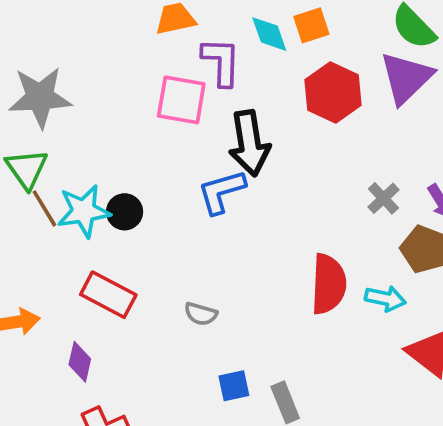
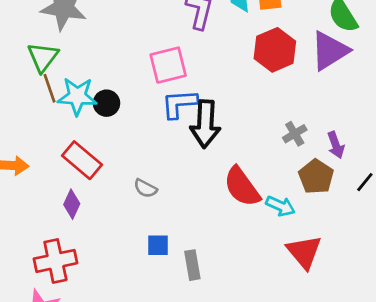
pink square: (181, 100) -> (168, 65), moved, turned -36
black arrow: (249, 143) -> (205, 124), moved
red semicircle: (329, 284) -> (242, 187), turned 129
purple diamond: (80, 362) -> (72, 204), moved

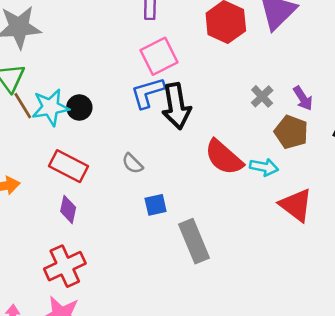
pink square: (168, 65) -> (159, 56), moved
gray semicircle: (145, 188) -> (132, 163), moved, turned 30
blue square: (158, 245) -> (156, 205), moved
gray rectangle: (192, 265) -> (194, 241), size x1.5

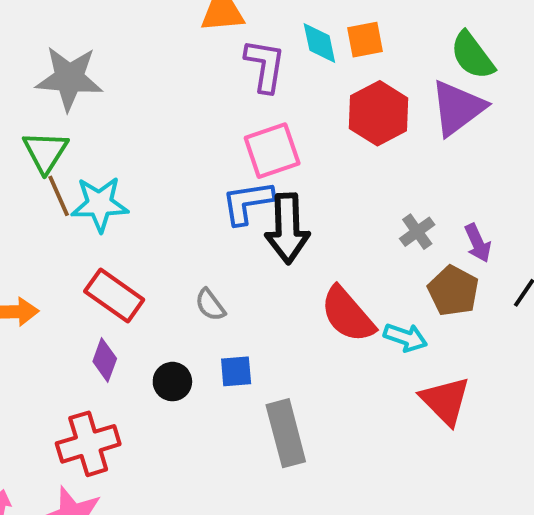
black circle: (79, 107) -> (172, 382), moved

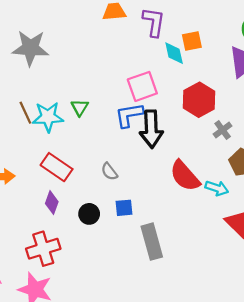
orange square: (365, 40) -> (192, 41), moved
cyan diamond: (319, 43) -> (174, 53), moved
purple L-shape: (265, 66) -> (154, 22), moved
red hexagon: (379, 113) -> (199, 100), moved
green triangle: (45, 152) -> (80, 107), moved, size x0.7

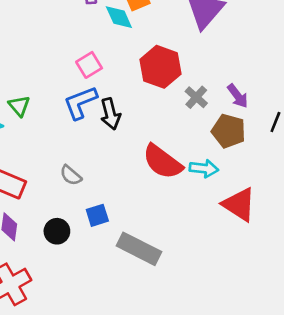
pink square: (142, 86) -> (89, 65), size x0.7
black arrow: (151, 129) -> (110, 114), size x0.7
gray rectangle: (152, 242) -> (139, 249), turned -36

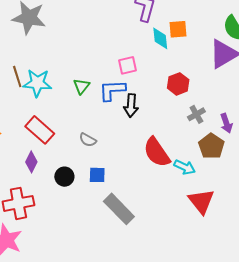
red hexagon: (160, 67) -> (178, 84), size x0.7
green triangle: (19, 106) -> (81, 86), moved
gray semicircle: (71, 175) -> (88, 140), turned -30

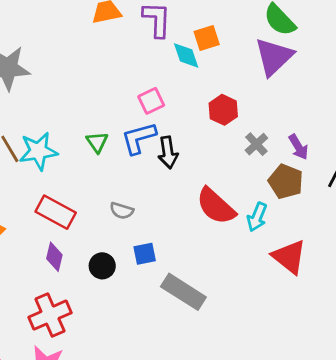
cyan arrow: (185, 167) -> (257, 217), turned 100

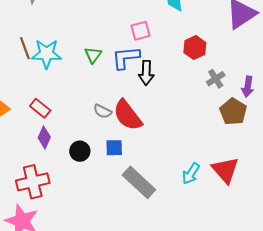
purple arrow: (298, 147) -> (248, 87), turned 30
red semicircle: (216, 206) -> (128, 115), moved
red rectangle: (56, 212) -> (40, 108), moved, size x0.7
cyan arrow: (257, 217) -> (191, 174), moved

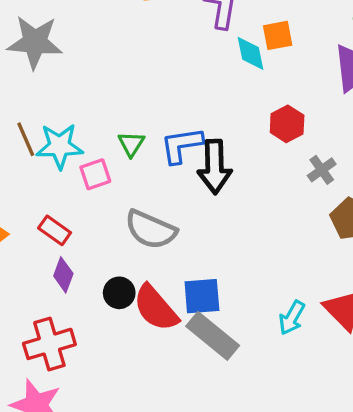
pink square: (141, 31) -> (95, 174), moved
black arrow: (146, 73) -> (215, 167), size x1.4
gray semicircle: (102, 111) -> (151, 230), size x1.8
red semicircle: (128, 115) -> (156, 308), moved
blue square: (114, 148) -> (202, 296), moved, size x1.4

